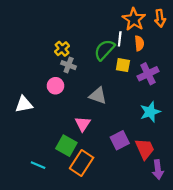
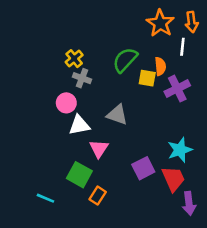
white line: (120, 39) -> (182, 47), moved
orange semicircle: (139, 43) -> (160, 66), moved
white triangle: (24, 104) -> (79, 125), moved
cyan star: (150, 112) -> (180, 150), moved
orange rectangle: (82, 163) -> (98, 196), size x0.6

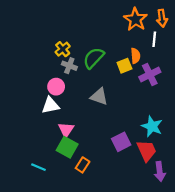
green semicircle: (125, 60) -> (94, 58), moved
yellow square: (147, 78) -> (124, 66), turned -32
white triangle: (79, 125) -> (51, 105), moved
pink triangle: (99, 149) -> (66, 130), moved
cyan star: (180, 150) -> (152, 126), turned -30

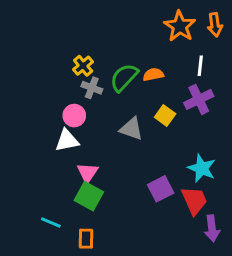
white line: (154, 39) -> (200, 66), moved
orange semicircle: (135, 56) -> (153, 75), moved, turned -96
yellow square: (124, 66) -> (165, 116), moved, turned -32
orange rectangle: (83, 165) -> (86, 239), moved, turned -32

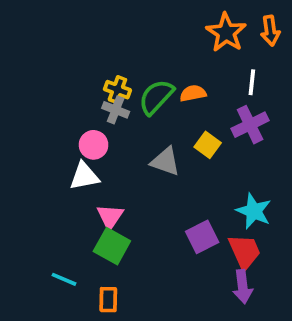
yellow cross: (83, 66) -> (117, 90), moved, turned -30
purple arrow: (212, 228) -> (243, 287), moved

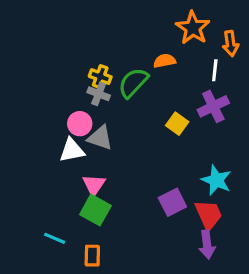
orange arrow: (270, 31) -> (231, 44), moved
orange semicircle: (193, 93) -> (165, 61), moved
gray triangle: (165, 161) -> (100, 138), moved

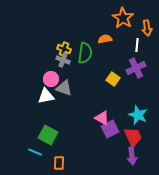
green semicircle: (133, 83) -> (85, 53), turned 145
pink triangle: (94, 185) -> (102, 118), moved, turned -35
green square: (95, 210) -> (48, 135), moved

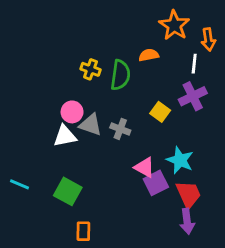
gray cross: (63, 60) -> (120, 129), moved
cyan star: (138, 115) -> (180, 160), moved
cyan line: (35, 152) -> (19, 184), moved

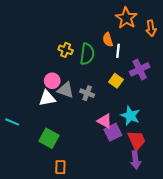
orange semicircle: (149, 55) -> (108, 40), turned -96
white line: (194, 64) -> (118, 51), moved
cyan line: (19, 184) -> (12, 122), moved

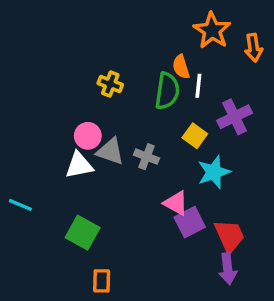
green semicircle: (87, 54) -> (167, 91), moved
cyan star: (130, 116) -> (214, 172), moved, turned 30

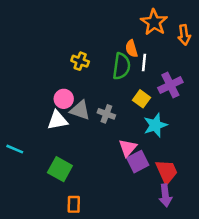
pink triangle: (176, 203) -> (128, 148), turned 42

